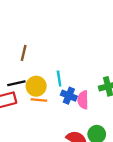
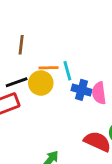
orange line: (39, 100) -> (49, 68), moved

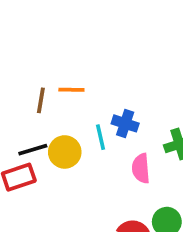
orange line: (49, 68) -> (71, 90), moved
blue cross: (81, 90) -> (125, 123), moved

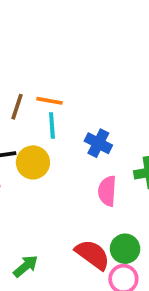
cyan line: (100, 137) -> (52, 126), moved

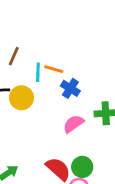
orange line: (49, 101) -> (54, 69), moved
pink semicircle: (107, 191) -> (73, 124), turned 45

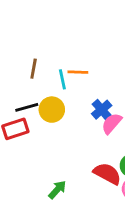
blue cross: (70, 88) -> (102, 110), moved, turned 30

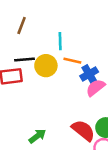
brown line: (34, 69) -> (22, 26), moved
orange line: (78, 72) -> (72, 61), moved

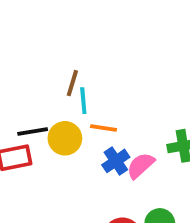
brown line: (22, 26) -> (72, 83), moved
blue cross: (89, 74) -> (116, 161), moved

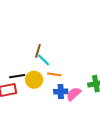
cyan line: (83, 101) -> (44, 60), turned -40
blue cross: (116, 161) -> (61, 92), turned 32

